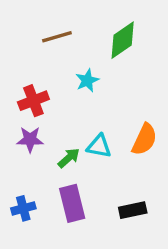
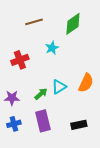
purple star: (30, 139) -> (12, 98), moved
cyan triangle: (99, 146) -> (59, 87), turned -42

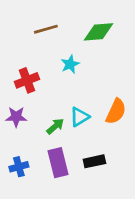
green diamond: (73, 24) -> (98, 32), turned 30
purple star: (12, 98) -> (16, 117), moved
black rectangle: (79, 125) -> (94, 161), moved

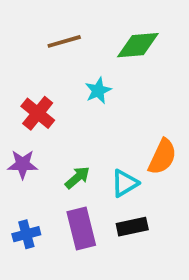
red cross: (27, 80) -> (38, 113), turned -30
cyan triangle: (80, 117) -> (125, 183), moved

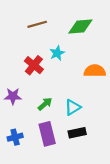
red cross: (38, 113) -> (34, 65), moved
orange semicircle: (162, 157) -> (95, 71), moved, turned -115

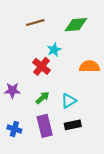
red cross: (34, 65) -> (42, 66), moved
blue cross: (15, 137) -> (14, 129), turned 32

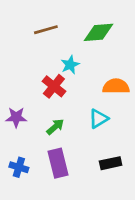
cyan triangle: (69, 101) -> (98, 119), moved
black rectangle: (73, 125) -> (111, 163), moved

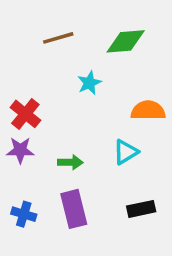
red cross: (54, 86) -> (25, 114), moved
green arrow: (55, 127) -> (70, 162), turned 42

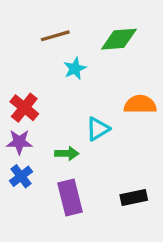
cyan star: (89, 83) -> (75, 69), moved
cyan triangle: (126, 152) -> (98, 129), moved
blue cross: (24, 214) -> (21, 176), moved, turned 35

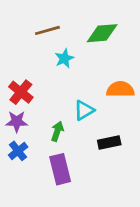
green arrow: (67, 153) -> (57, 131), turned -72
black rectangle: (134, 197) -> (109, 143), moved

